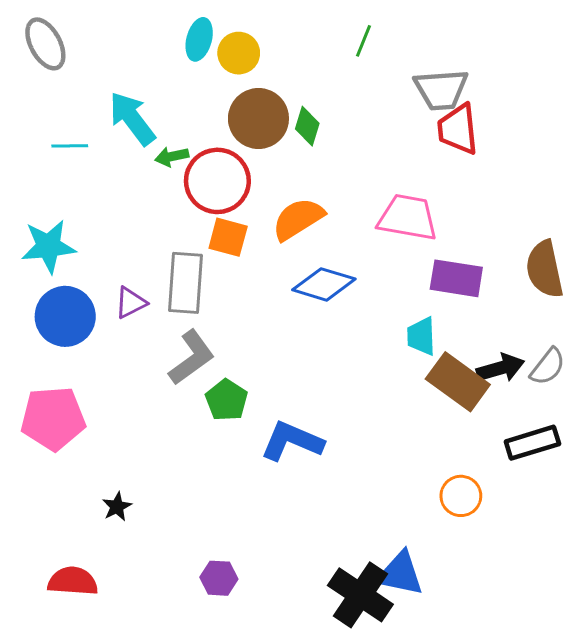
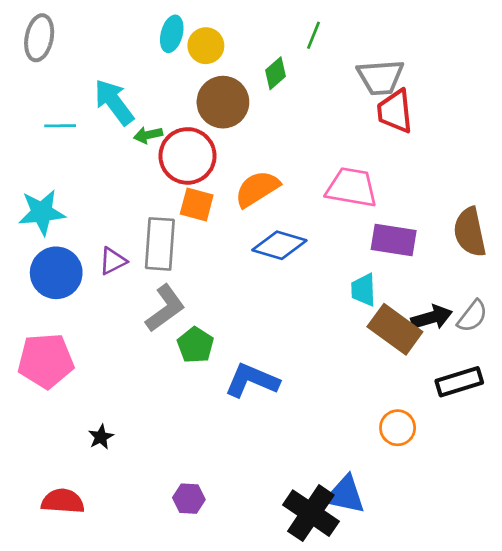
gray ellipse: (45, 44) -> (39, 38), turned 39
green diamond: (307, 126) -> (275, 73), moved, turned 32

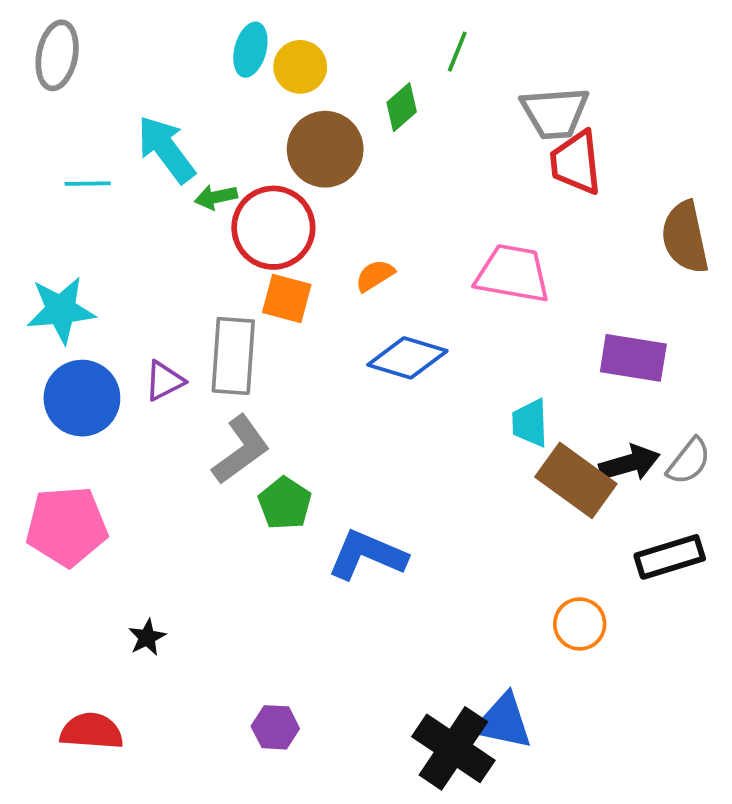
orange semicircle: (257, 189) -> (375, 276), size x0.6
brown semicircle: (470, 232) -> (685, 237), moved
purple rectangle: (394, 240) -> (633, 358), moved

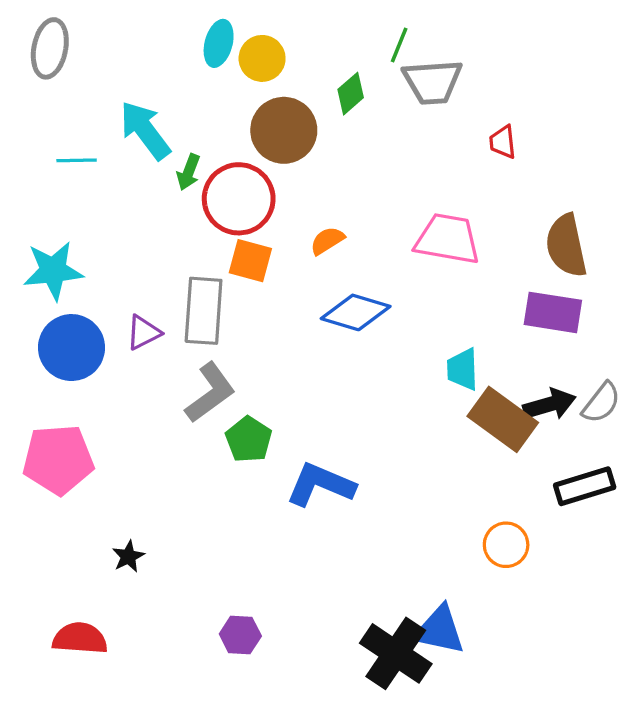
gray trapezoid: (555, 113) -> (433, 82), moved
red trapezoid: (576, 163) -> (503, 142), size x0.6
green arrow: (216, 197) -> (189, 172), turned -57
brown semicircle: (685, 237) -> (566, 246), moved

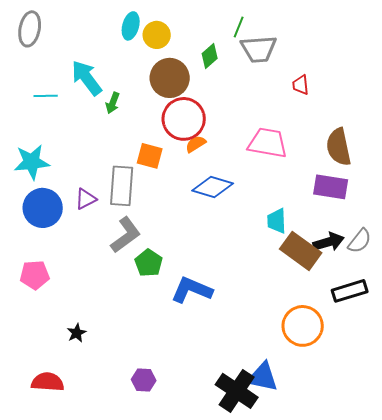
red circle: (239, 199) -> (184, 119), moved
pink pentagon: (58, 460) -> (35, 275), size x0.7
orange circle: (506, 545) -> (303, 326), size x1.5

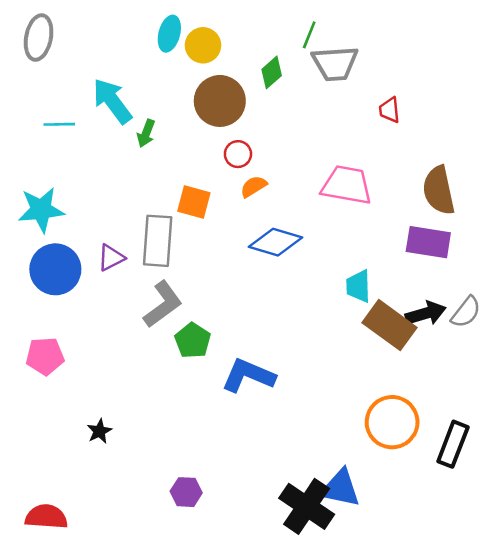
red circle: (184, 119) -> (238, 154), size x0.5
black rectangle: (350, 291) -> (453, 444), moved, turned -52
red semicircle: (48, 382) -> (46, 517), moved

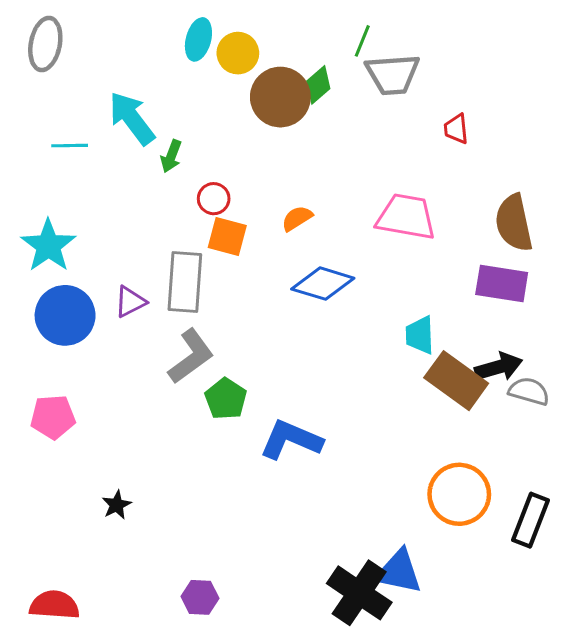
brown circle: (220, 101) -> (280, 97), moved
red circle: (238, 154) -> (214, 199), moved
cyan star: (41, 210) -> (48, 246), turned -30
gray semicircle: (466, 312) -> (529, 391), moved, turned -112
purple hexagon: (186, 492) -> (200, 597), moved

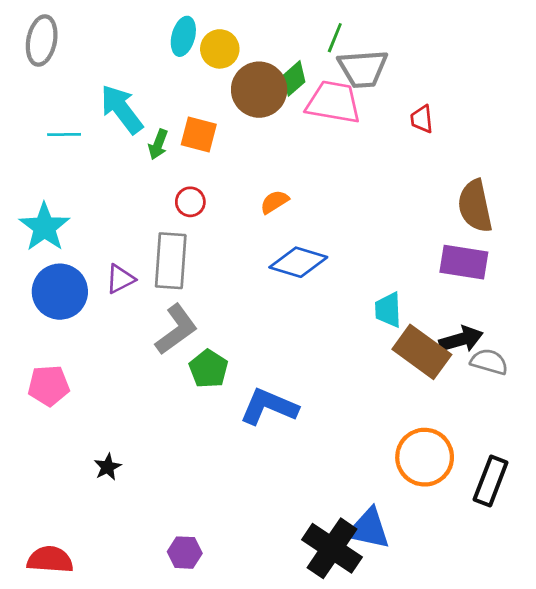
red circle: (214, 199) -> (190, 202), moved
pink trapezoid: (406, 217) -> (333, 102), moved
orange square: (227, 237) -> (199, 134), moved

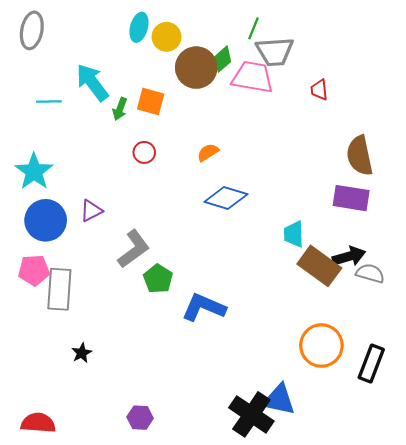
gray rectangle: (171, 261) -> (59, 289), moved
pink pentagon: (49, 386) -> (34, 270), moved

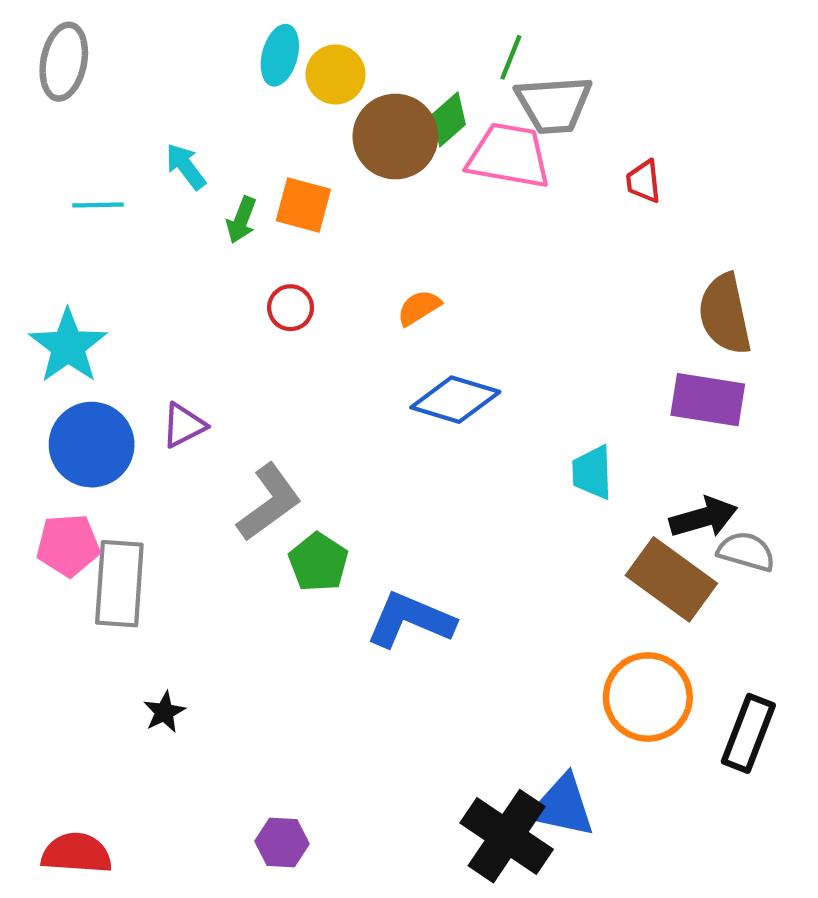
cyan arrow: (92, 82) -> (186, 166), size x0.6
brown rectangle: (319, 266) -> (671, 579), moved

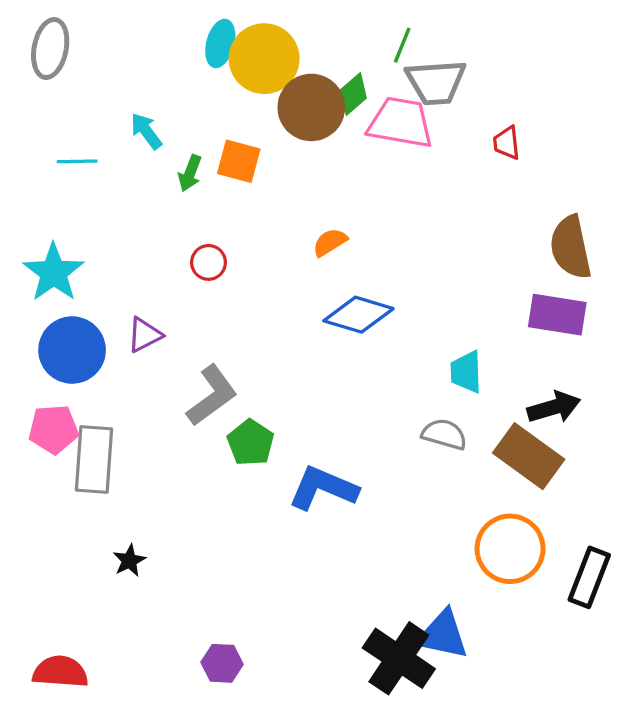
yellow circle: (335, 74) -> (264, 59), size x1.5
red circle: (291, 308) -> (209, 262), moved
gray semicircle: (746, 552) -> (444, 434), moved

